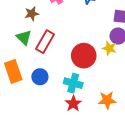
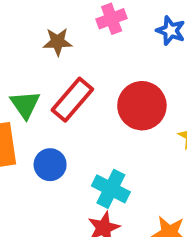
green triangle: (24, 38) -> (25, 104), moved
red circle: (84, 56) -> (142, 106), moved

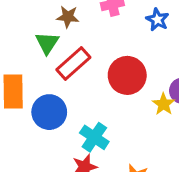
green triangle: (25, 104) -> (47, 43), moved
blue circle: (50, 165) -> (49, 112), size x1.4

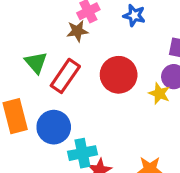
brown star: (68, 17) -> (77, 31), moved
cyan cross: (94, 137) -> (82, 153), moved, turned -32

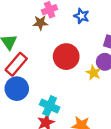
red rectangle: (65, 76) -> (16, 64), moved
cyan cross: (82, 153) -> (50, 106), moved, turned 30

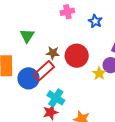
brown star: (40, 23) -> (53, 53), moved
red rectangle: (16, 64) -> (44, 71), moved

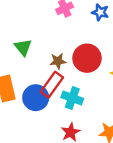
cyan cross: (56, 98) -> (72, 98), moved

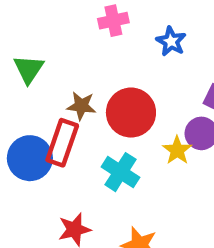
red rectangle: (52, 85) -> (62, 143), turned -30
cyan cross: (72, 98) -> (120, 172), moved

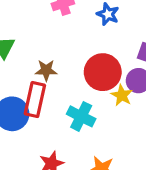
red circle: (131, 113) -> (103, 72), moved

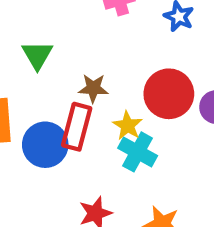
yellow star: (122, 95) -> (128, 126), moved

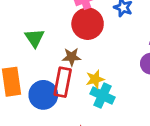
red circle: (169, 94) -> (88, 24), moved
yellow star: (128, 126) -> (95, 79), turned 30

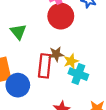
brown star: (72, 57) -> (56, 54), moved
blue circle: (43, 95) -> (18, 85), moved

